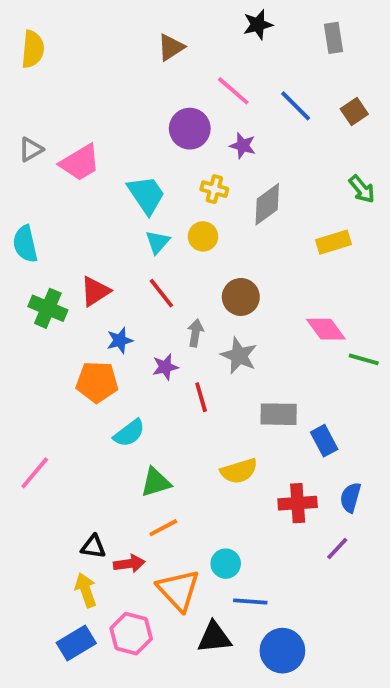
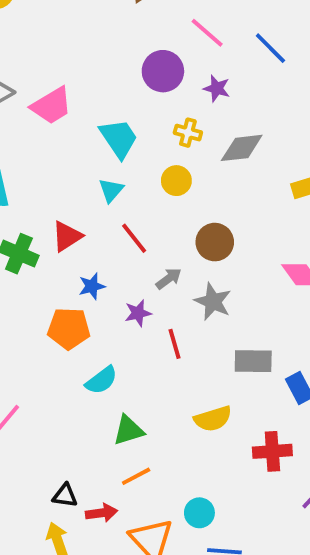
gray diamond: (267, 204) -> (242, 148), turned 30
cyan triangle: (158, 242) -> (111, 190), moved
gray arrow: (195, 333) -> (169, 279), turned 44

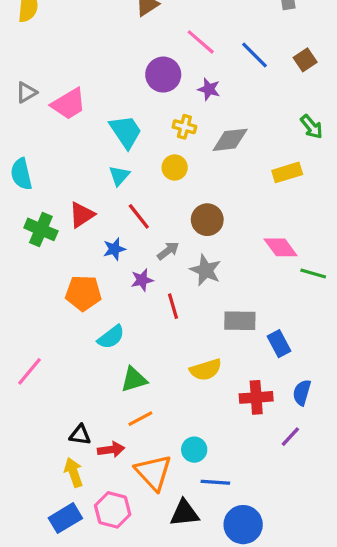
blue star: (92, 286) -> (114, 249), moved

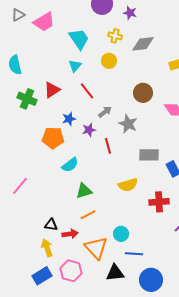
brown circle: (207, 220) -> (143, 93), moved
blue star: (114, 249) -> (69, 119), moved

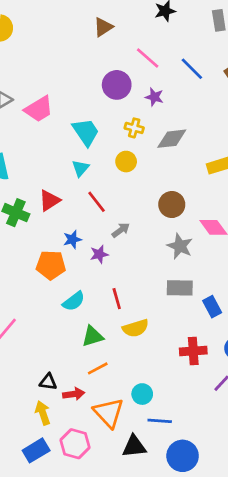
gray star: (128, 124) -> (180, 246), moved
red line: (108, 146) -> (117, 299), moved
yellow semicircle: (128, 185) -> (135, 328), moved

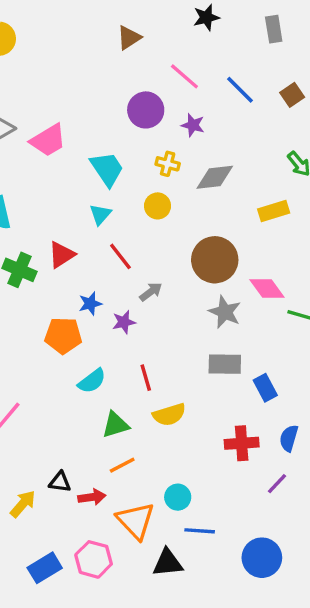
brown circle: (172, 205) -> (215, 260), size x1.4
yellow arrow: (43, 413) -> (23, 504), moved, turned 60
blue circle: (183, 456) -> (262, 558), moved

